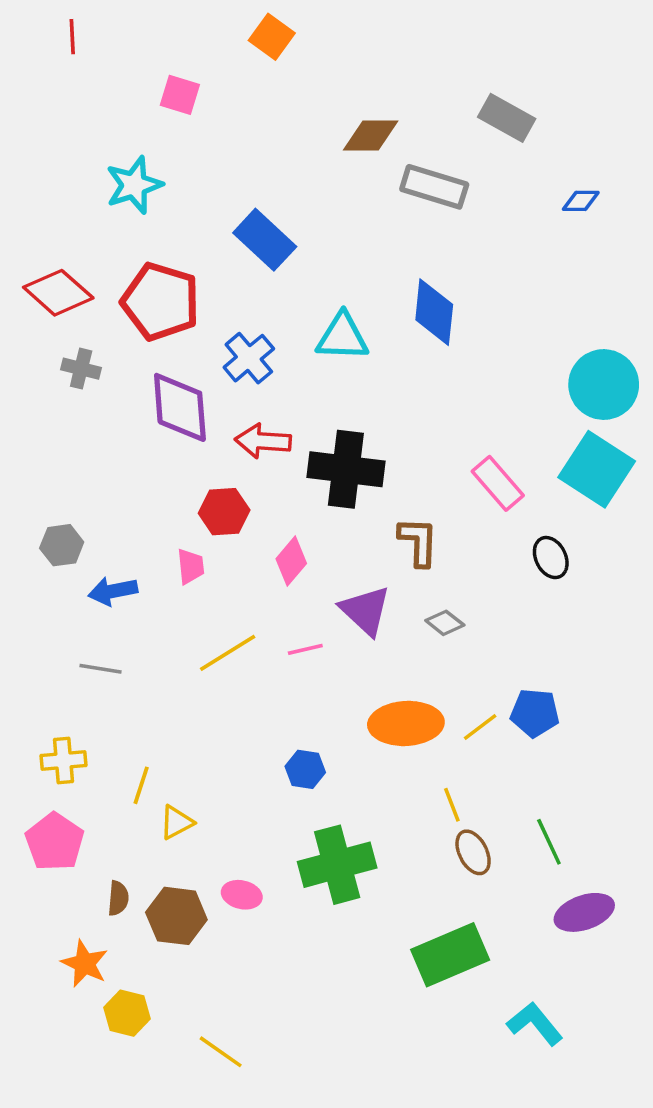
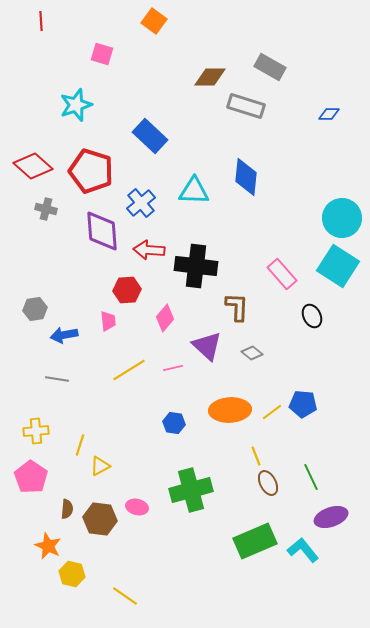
gray rectangle: (507, 118) -> (270, 67), moved
blue hexagon: (305, 769) -> (174, 423), moved
cyan L-shape: (535, 1024) -> (303, 550), moved

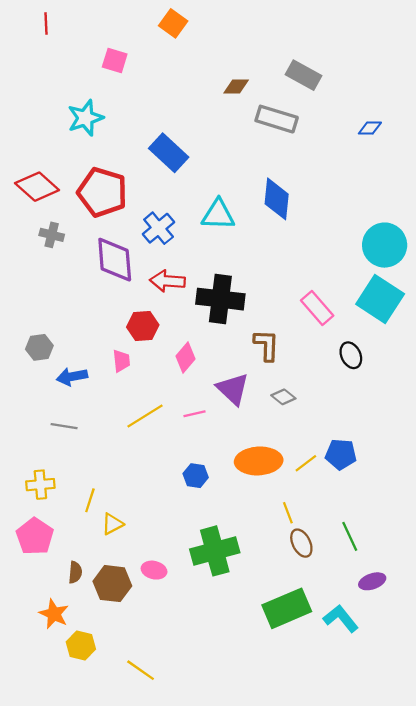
brown diamond: (210, 77) -> (236, 86), size x0.7
purple ellipse: (331, 517) -> (372, 581), size x0.7

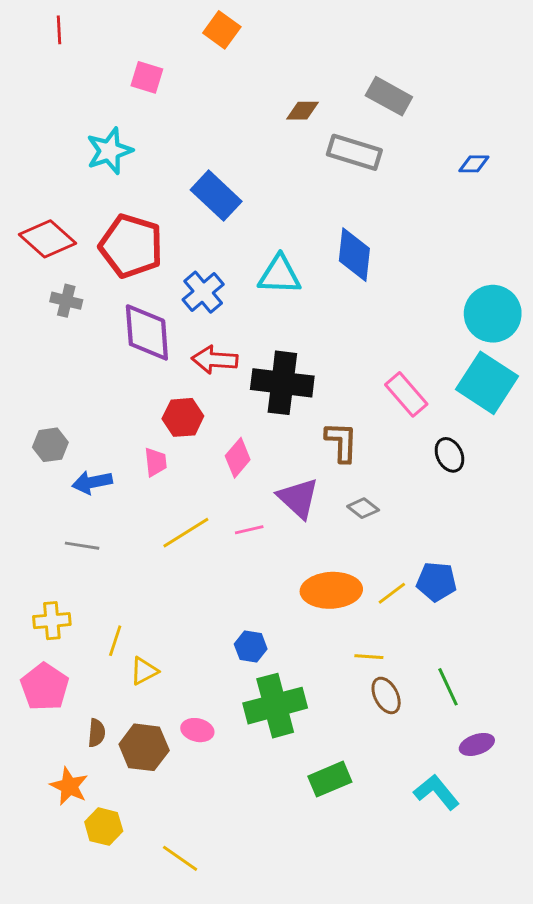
blue hexagon: (196, 476) -> (251, 646), moved
yellow line: (288, 513) -> (369, 657), turned -65
green rectangle: (287, 608) -> (330, 779), moved, size x0.7

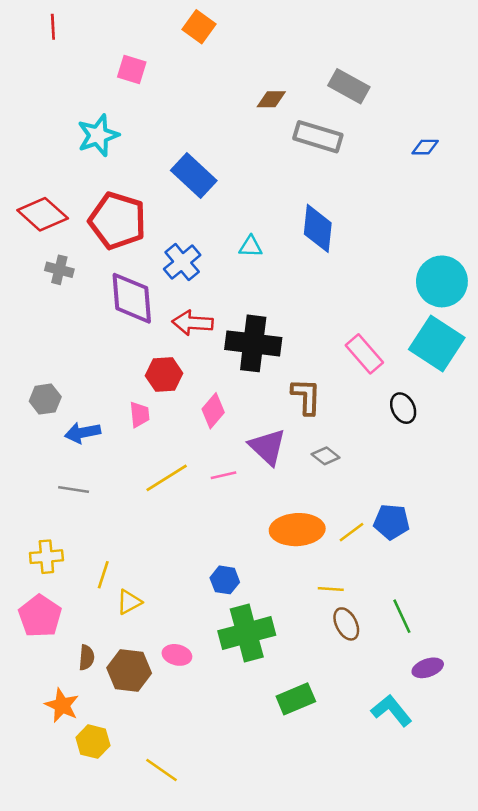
cyan triangle: (279, 275) -> (251, 247), size x0.6

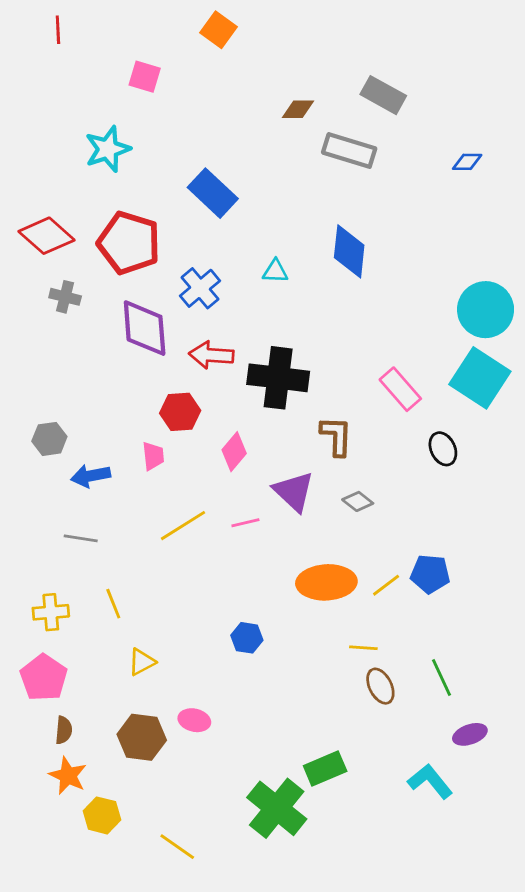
yellow line: (103, 575) -> (113, 604), moved, turned -40
green cross: (247, 633) -> (277, 808), moved, turned -36
brown semicircle: (86, 658) -> (64, 730), moved

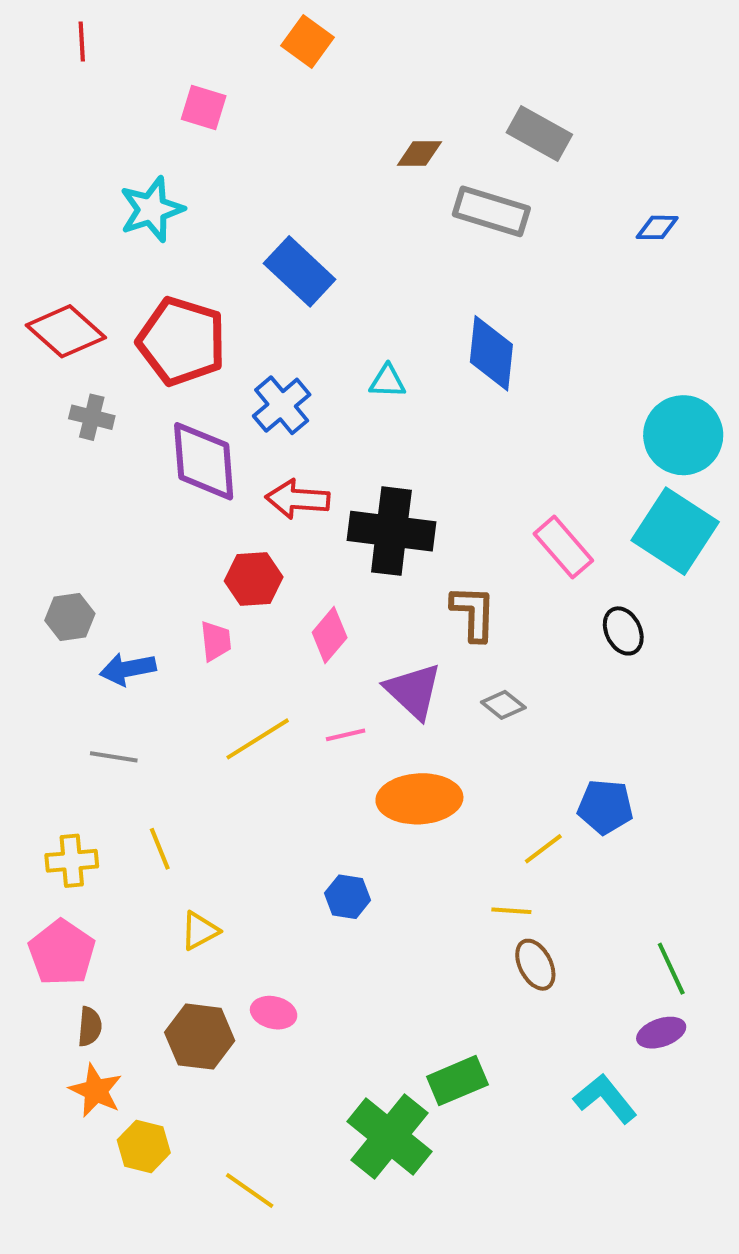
orange ellipse: (326, 582) -> (419, 799), moved
yellow line: (386, 585) -> (543, 849), moved
green line: (442, 678) -> (671, 969), moved

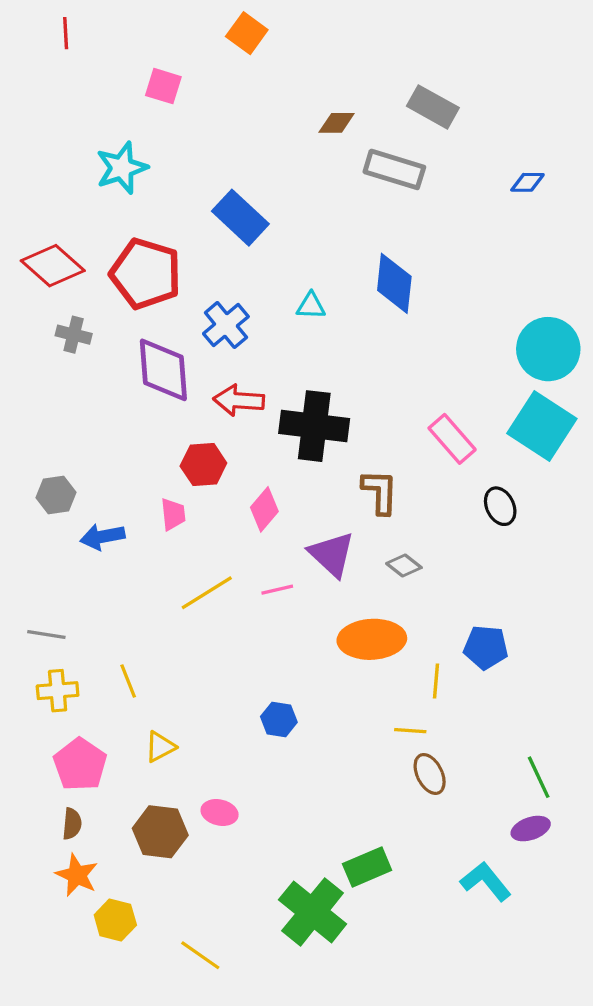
gray line: (114, 757) -> (46, 634), moved
orange ellipse: (419, 799) -> (372, 639), moved
yellow line: (543, 849) -> (436, 681), turned -48
pink pentagon: (62, 953) -> (80, 764), moved

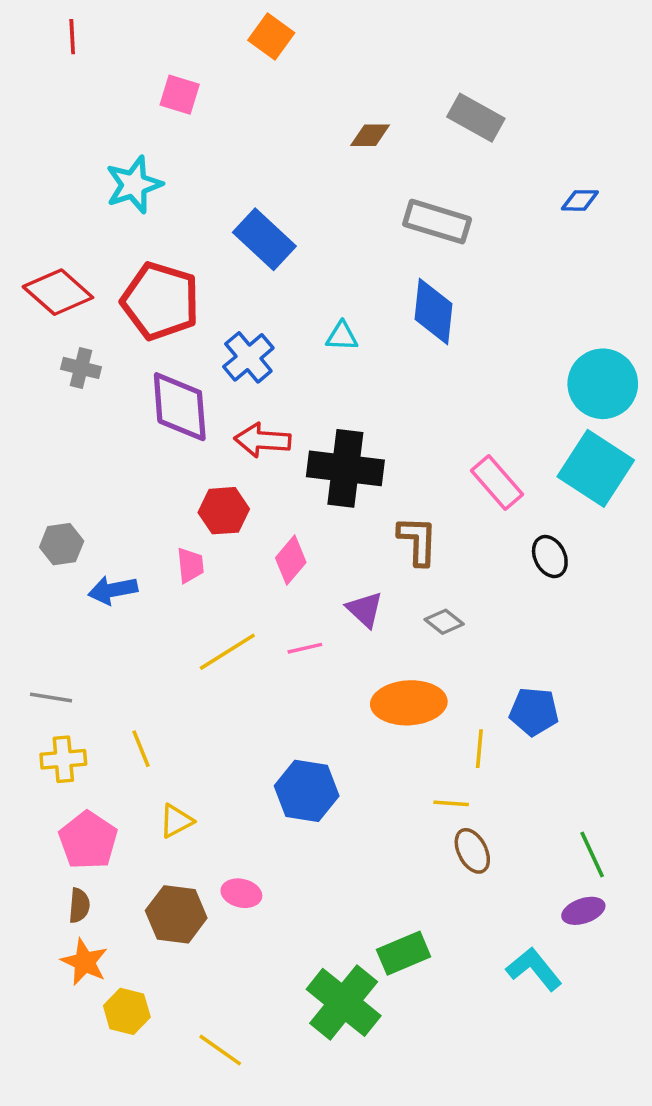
gray rectangle: (394, 169) -> (437, 222), moved
purple triangle: (332, 554) -> (365, 609), size x0.7
blue hexagon: (279, 719) -> (307, 791), size x1.6

